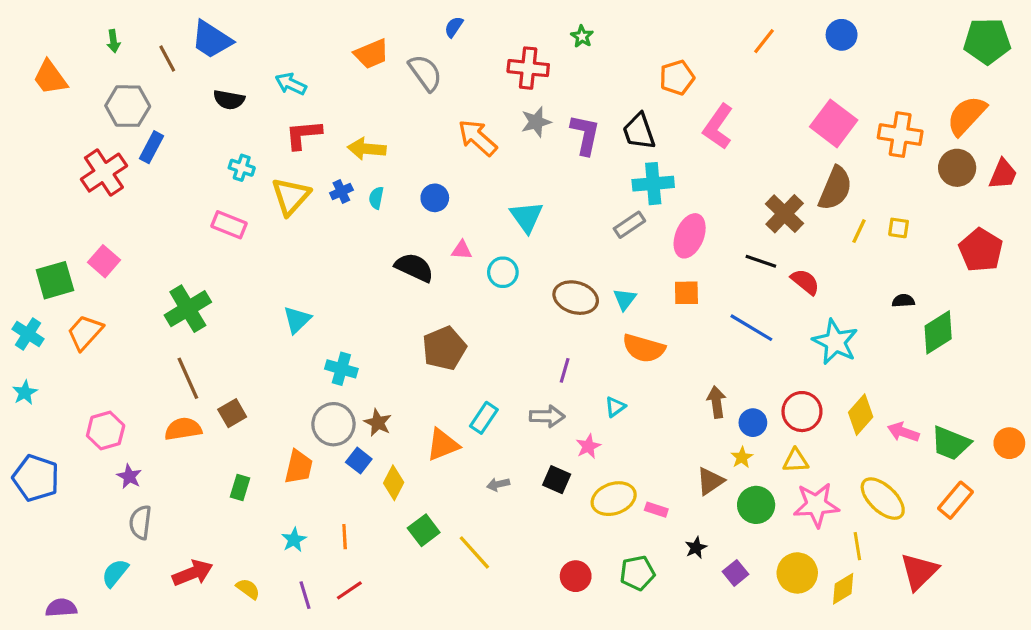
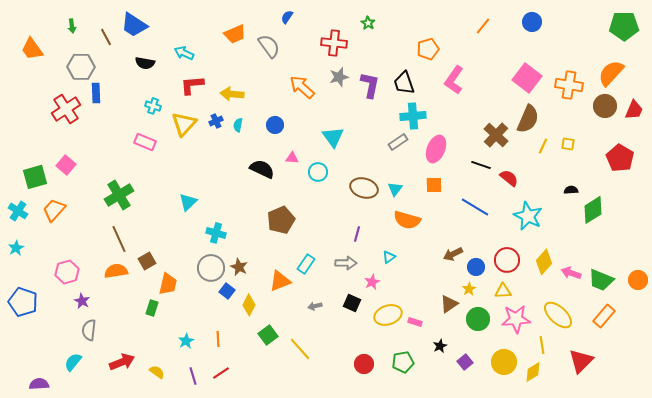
blue rectangle: (151, 147) -> (96, 93), turned -30
brown arrow: (717, 402) -> (453, 254), turned -108
orange trapezoid: (299, 467) -> (168, 284), moved

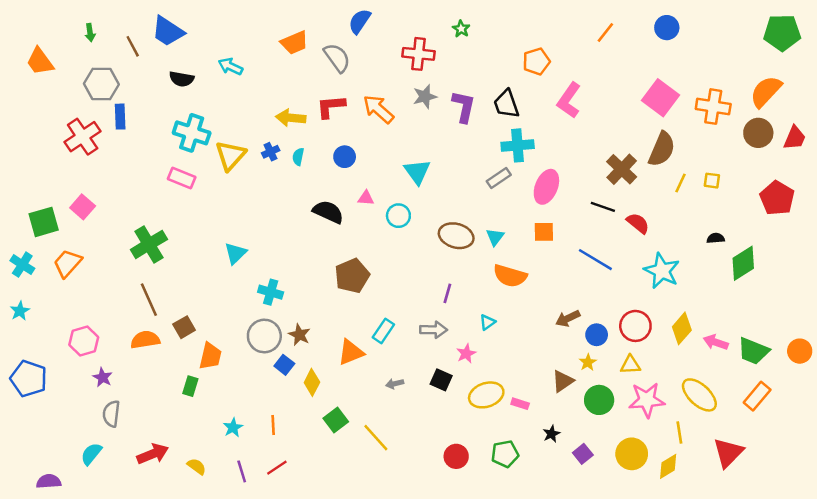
blue semicircle: (287, 17) -> (360, 21), size x1.5
red L-shape: (192, 85) -> (331, 107), moved
cyan cross: (153, 106) -> (192, 133), size x1.8

